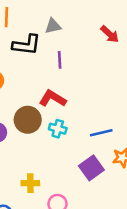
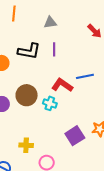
black L-shape: (27, 45) -> (29, 51), moved
red L-shape: (53, 99) -> (62, 85), moved
blue line: (101, 133) -> (85, 76), moved

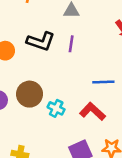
red L-shape: (62, 85) -> (93, 111), moved

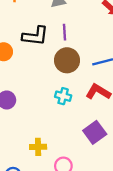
brown circle: (30, 94) -> (67, 60), moved

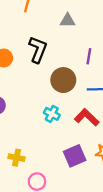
purple line: (64, 32) -> (89, 56), moved
black L-shape: (35, 36) -> (38, 50), turned -88

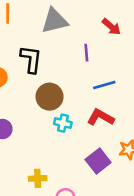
gray triangle: (68, 20) -> (55, 21), size x1.6
brown circle: (63, 80) -> (50, 97), moved

